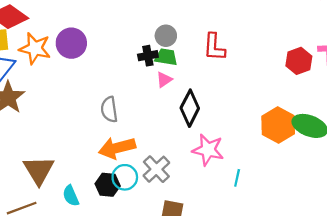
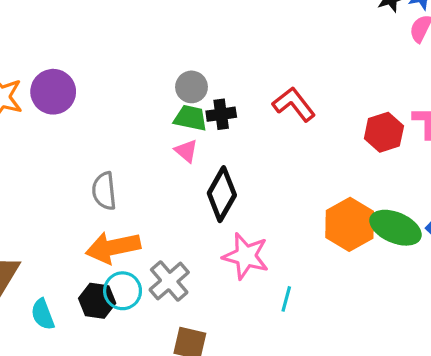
red L-shape: (214, 47) -> (294, 104), moved, turned 136
black cross: (148, 56) -> (221, 114), moved
pink triangle: (164, 80) -> (186, 151), turned -48

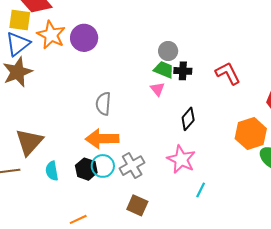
black diamond: (222, 194) -> (188, 119), moved, size x0.7
orange hexagon: (350, 224) -> (251, 134), moved

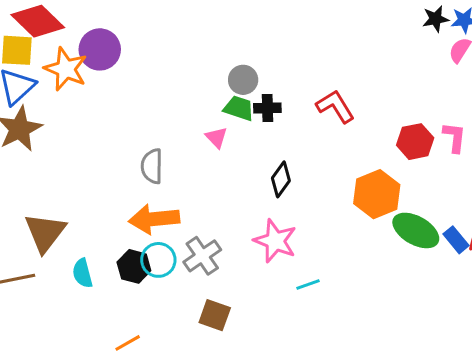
purple circle: (84, 38) -> (100, 49), moved
pink triangle: (157, 89) -> (216, 137), moved
cyan line: (201, 190) -> (308, 285), turned 49

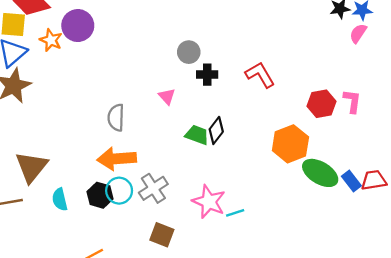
orange star: (66, 69) -> (51, 40), size x0.7
green trapezoid: (239, 108) -> (197, 135), moved
pink star: (275, 241) -> (209, 202), moved

